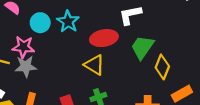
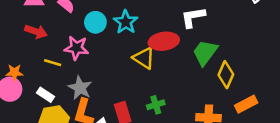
yellow triangle: (94, 65) -> (144, 58), moved
gray star: (26, 66) -> (80, 88), moved, turned 30

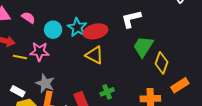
red ellipse: (164, 41) -> (95, 31), moved
yellow line: (53, 63) -> (20, 57), moved

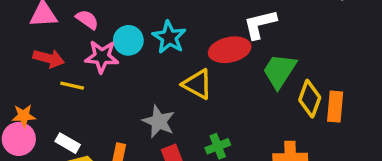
red ellipse: (95, 31) -> (230, 50), moved
pink star: (39, 52) -> (102, 57), moved
gray star: (45, 83) -> (159, 121), moved
orange rectangle: (180, 85) -> (335, 107), moved, turned -54

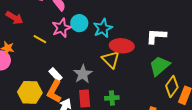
red ellipse: (230, 50) -> (122, 46), moved
pink star: (102, 57) -> (62, 28), turned 30
red arrow: (49, 58) -> (14, 18), moved
white rectangle: (68, 143) -> (55, 74), moved

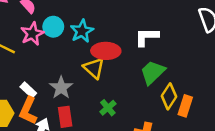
green cross: (112, 98) -> (108, 108), moved, turned -32

